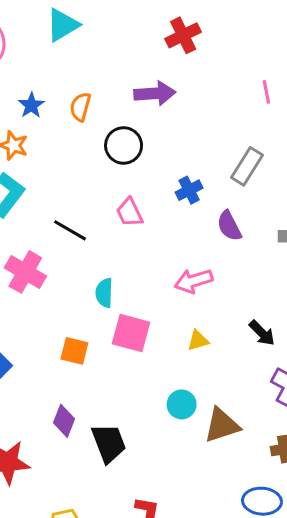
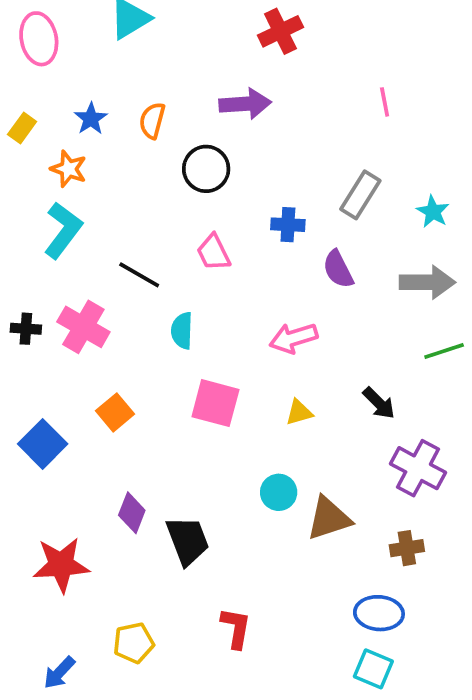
blue cross: (189, 190) -> (288, 225), turned 30
cyan semicircle: (104, 293) -> (182, 331), moved
orange square: (74, 351) -> (115, 412), moved, turned 36

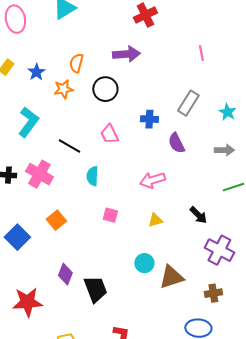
blue star: (91, 119) -> (36, 72), moved
orange star: (69, 169) -> (63, 89), moved, turned -30
gray arrow: (427, 282) -> (224, 150), size x0.7
pink square: (215, 403) -> (110, 215), size x0.6

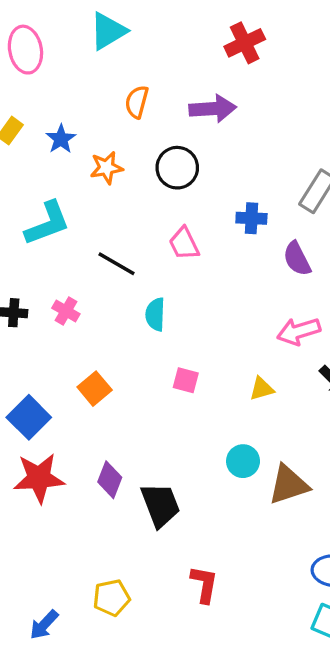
orange semicircle: (76, 63) -> (137, 102), moved
cyan L-shape: (28, 122) -> (47, 223), turned 32
pink cross: (39, 174) -> (66, 311), size x0.6
pink arrow: (152, 180) -> (299, 331), moved
red star: (27, 302) -> (39, 478), moved

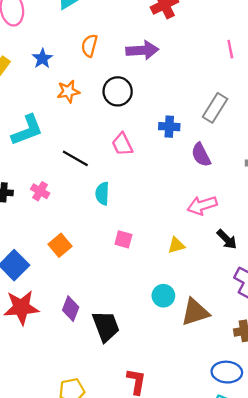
blue star: (61, 139) -> (42, 59), moved

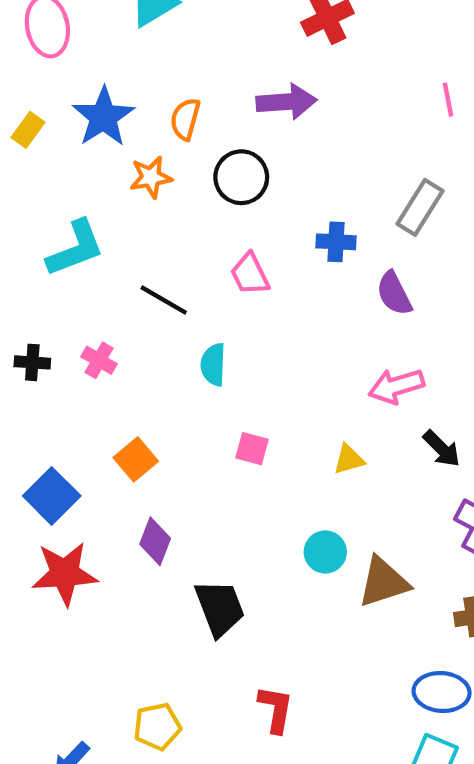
orange semicircle: (89, 46) -> (185, 119), moved
blue star: (42, 59) -> (103, 117), size x1.6
purple diamond: (71, 309) -> (155, 541), moved

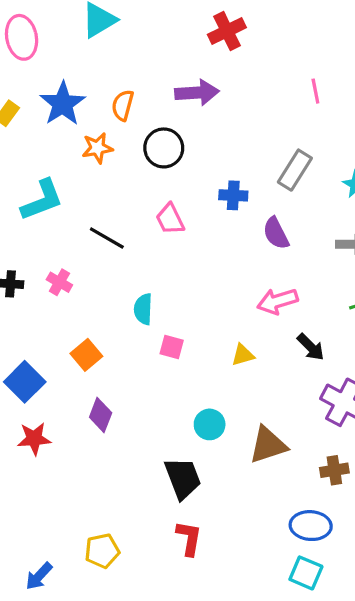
cyan semicircle: (213, 365) -> (143, 309), moved
cyan circle: (325, 552) -> (210, 424), moved
red star: (65, 574) -> (34, 439), size x0.7
black trapezoid: (220, 608) -> (183, 478), moved

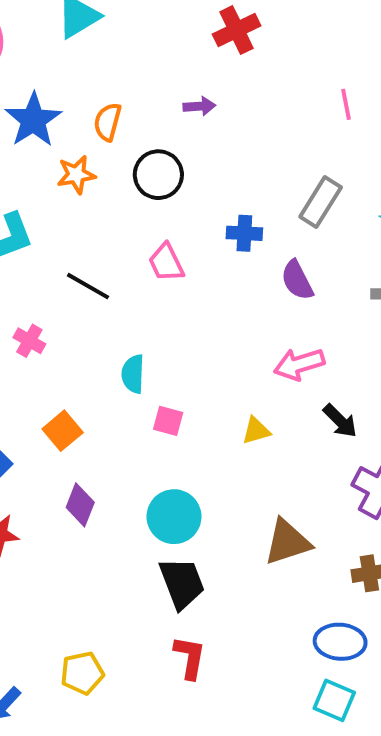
purple arrow: (197, 93) -> (199, 106), size x0.6
cyan circle: (210, 424) -> (174, 517), moved, size x1.4

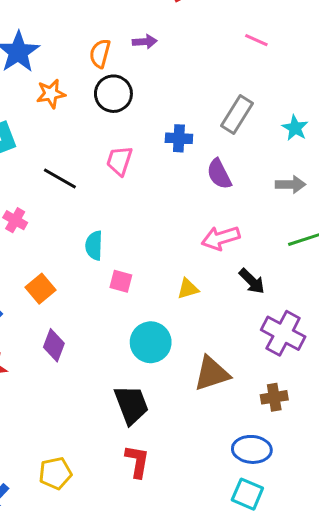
pink line: (346, 104) -> (256, 40), turned -55
orange semicircle: (108, 122) -> (100, 53), moved
pink trapezoid: (166, 263) -> (119, 161), turned 44
cyan circle: (174, 517) -> (151, 342), moved

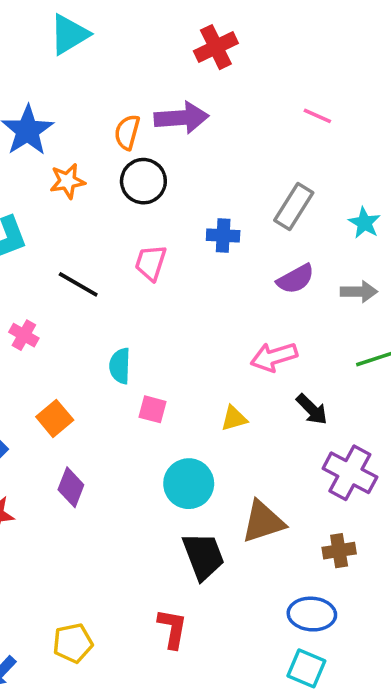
purple arrow: (145, 42) -> (181, 118), size x1.8
purple semicircle: (219, 174) -> (296, 279), moved, turned -92
black trapezoid: (131, 405) -> (203, 556), moved

